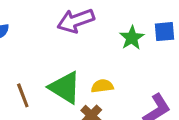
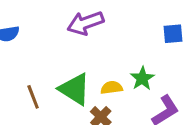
green star: (132, 38) -> (142, 78), moved

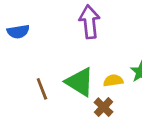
purple arrow: (85, 23) -> (90, 22), turned 104

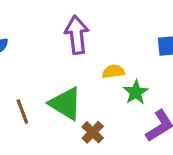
yellow semicircle: (113, 81) -> (113, 72), moved

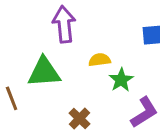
green triangle: (65, 104) -> (44, 72), moved, turned -36

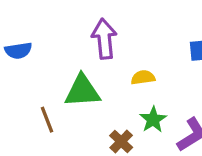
green star: (121, 80) -> (153, 120), moved

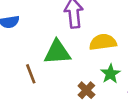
yellow semicircle: (143, 77) -> (103, 42), size x1.5

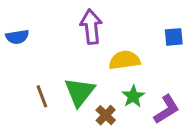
green triangle: (57, 52) -> (80, 92), moved, turned -48

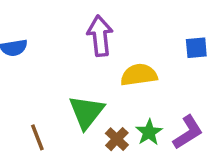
brown line: (42, 96) -> (37, 137), moved
green star: (133, 96) -> (149, 132), moved

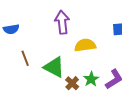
green triangle: (86, 112) -> (54, 67), turned -40
brown line: (37, 137) -> (25, 58), moved

